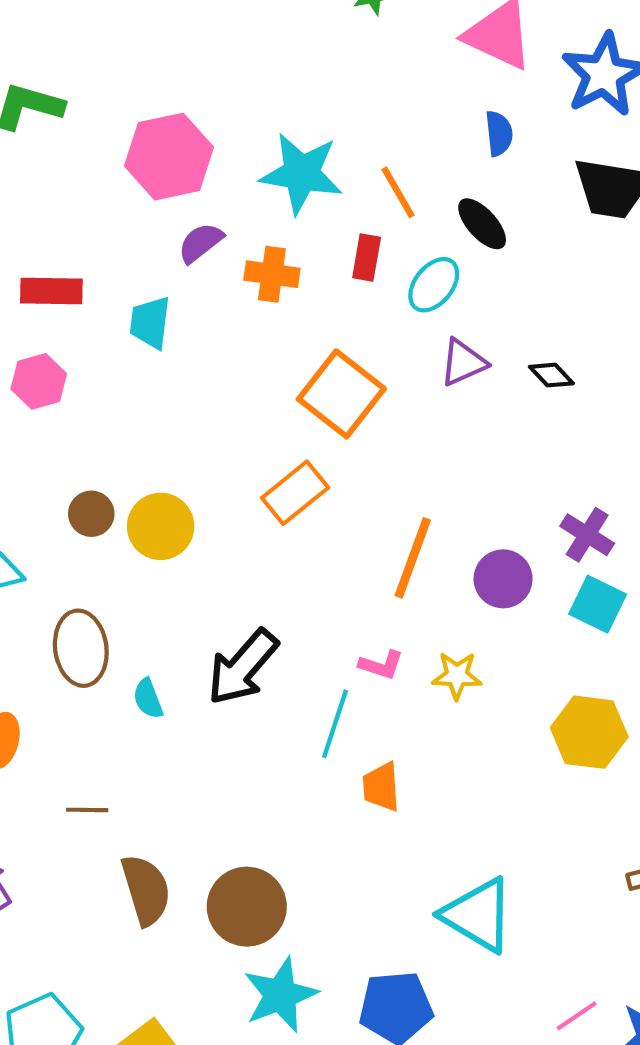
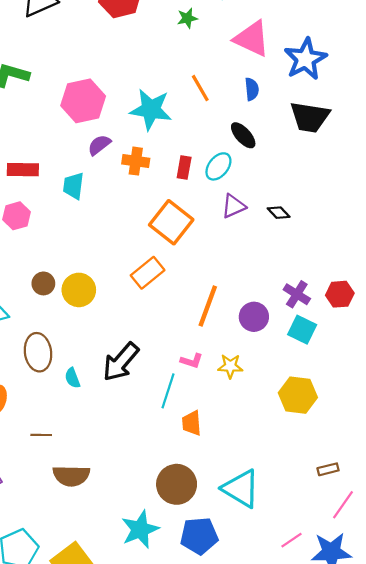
orange line: (398, 192) -> (200, 88), moved
red rectangle: (367, 257) -> (184, 167), moved
brown semicircle: (146, 890) -> (71, 476), turned 108
brown circle: (247, 907) -> (177, 484), moved

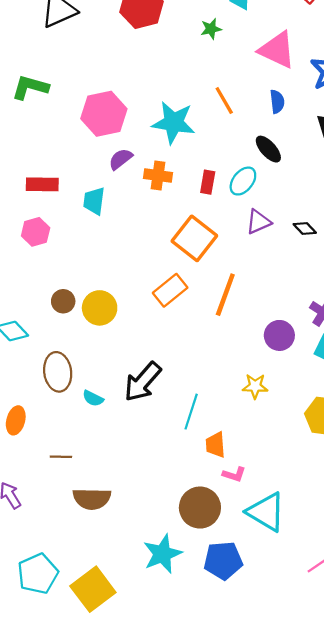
orange line: (208, 306) -> (225, 295), moved
pink L-shape: (192, 361) -> (234, 474), moved
cyan semicircle: (72, 378) -> (93, 398), turned -42

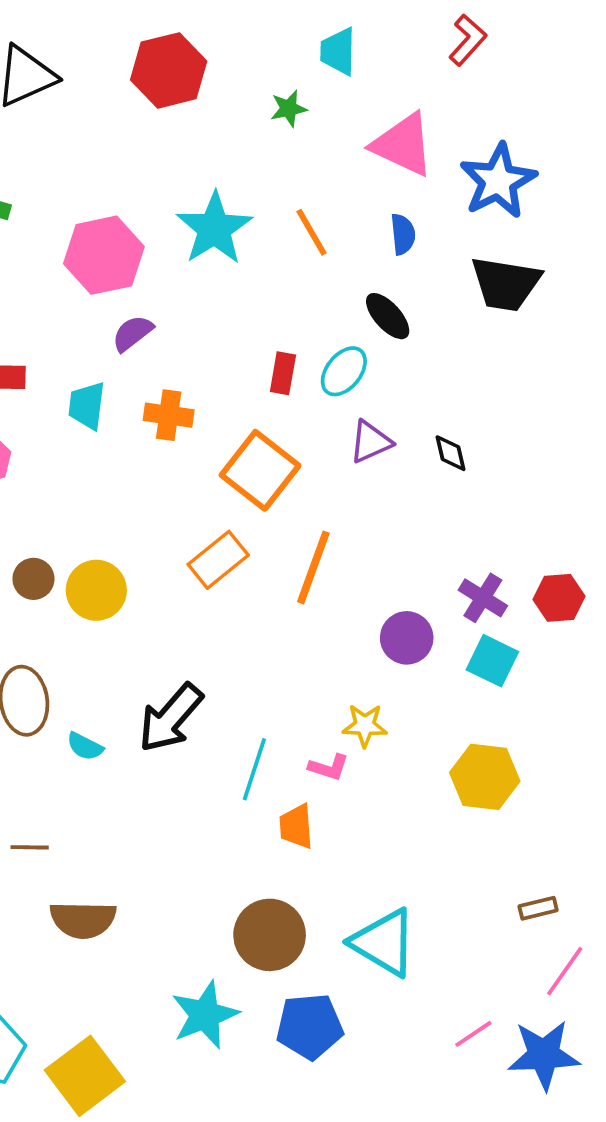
cyan star: (173, 123) -> (214, 228), moved, turned 30
orange cross: (158, 176) -> (169, 415), moved
black diamond: (305, 228) -> (450, 453), turned 30
pink L-shape: (234, 474) -> (329, 767), moved

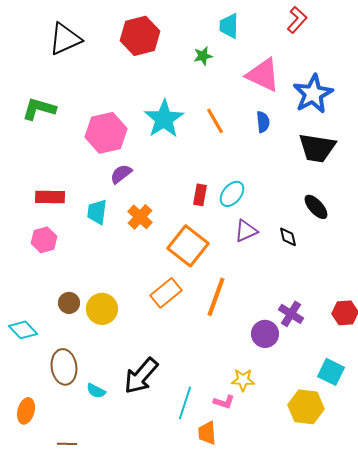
black ellipse: (388, 316) -> (316, 207), moved
orange cross: (169, 415) -> (140, 217), turned 35
purple cross: (483, 598) -> (291, 314), moved
cyan square: (492, 661) -> (331, 372), moved

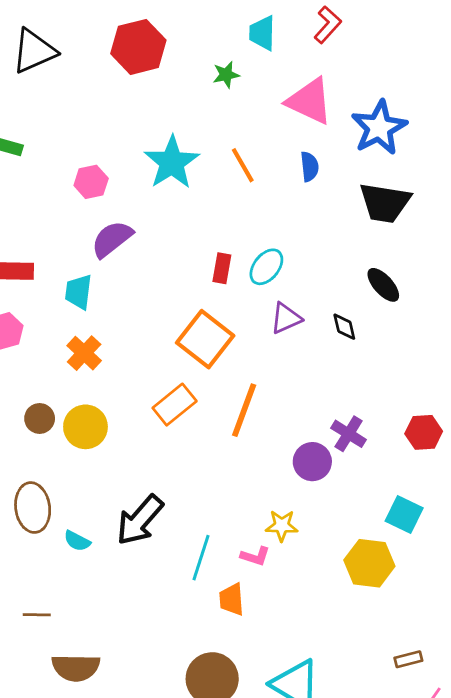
red L-shape: (297, 20) -> (328, 25), moved
pink hexagon: (106, 133) -> (91, 182), size x0.6
purple semicircle: (121, 174) -> (112, 239), size x1.4
orange cross: (140, 217) -> (84, 353), moved

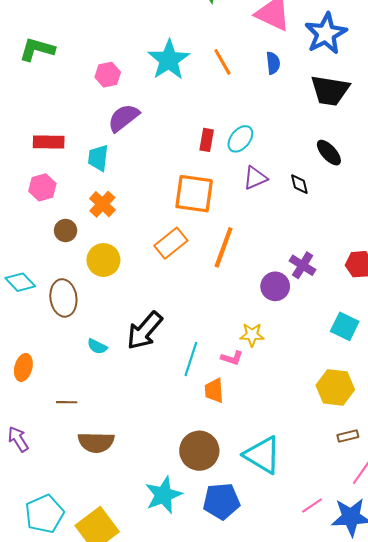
orange square: (205, 339) -> (194, 194), turned -30
brown circle: (40, 418) -> (66, 231), moved
brown ellipse: (33, 508) -> (63, 298), moved
yellow hexagon: (369, 563) -> (335, 387), moved

